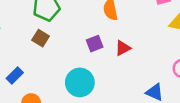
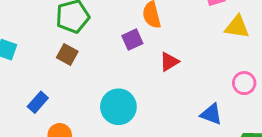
purple square: (95, 44) -> (132, 40), moved

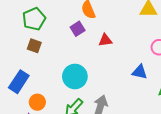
red triangle: (169, 62) -> (105, 40), turned 32
blue rectangle: (38, 102) -> (19, 82), size x1.5

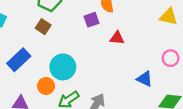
cyan circle: (75, 76) -> (63, 67), moved
orange circle: (37, 102) -> (46, 86), moved

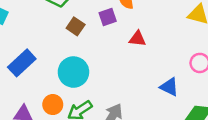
brown square: (43, 27) -> (76, 26), moved
orange circle: (46, 86) -> (53, 105), moved

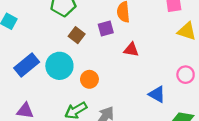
cyan circle: (73, 72) -> (59, 66), moved
orange circle: (53, 105) -> (89, 79), moved

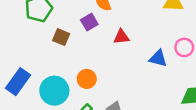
cyan circle: (59, 66) -> (54, 91), moved
blue triangle: (157, 94) -> (158, 58), moved

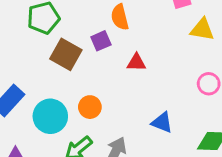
brown square: (61, 37) -> (66, 54), size x1.5
blue triangle: (158, 58) -> (162, 122), moved

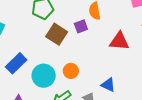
red triangle: (136, 62) -> (119, 41), moved, size x1.5
blue triangle: (162, 122) -> (108, 85), moved

